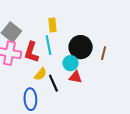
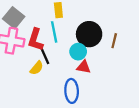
yellow semicircle: (40, 74) -> (37, 68), moved
black line: (53, 83) -> (44, 55), moved
blue ellipse: (30, 99) -> (72, 91), moved

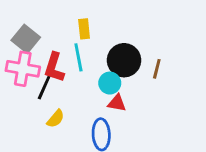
black line: (44, 55) -> (44, 87), moved, turned 48
yellow semicircle: (37, 68) -> (56, 119), moved

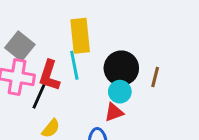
yellow rectangle: (84, 29) -> (80, 36), size x1.6
cyan circle: (110, 83) -> (120, 92), moved
red triangle: (117, 103) -> (114, 112), turned -30

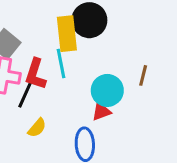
black circle: (121, 68) -> (89, 20), moved
cyan circle: (120, 92) -> (107, 90), size x1.4

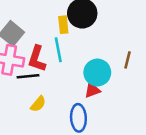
yellow rectangle: (67, 34) -> (63, 25), size x0.6
black line: (25, 95) -> (28, 76), turned 60

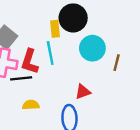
cyan circle: (97, 72) -> (92, 48), moved
yellow semicircle: (38, 104) -> (31, 105), turned -133

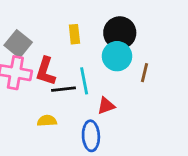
black circle: (73, 18) -> (120, 33), moved
cyan line: (50, 53) -> (84, 81), moved
black line: (21, 78) -> (63, 89), moved

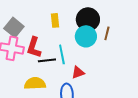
brown line: (144, 73) -> (107, 33), moved
yellow semicircle: (47, 121) -> (35, 83), size x1.5

